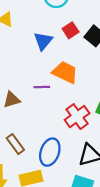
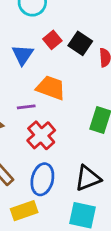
red cross: (77, 117) -> (41, 135), moved

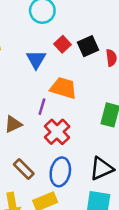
black square: (80, 43) -> (88, 46), turned 35
purple line: (26, 107) -> (42, 107), turned -63

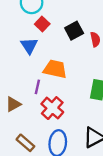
red square: (62, 44) -> (42, 24), moved

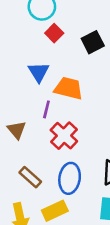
blue triangle: (29, 46) -> (39, 72), moved
brown triangle: (13, 104) -> (17, 130), turned -42

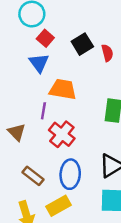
blue triangle: (39, 72) -> (39, 63), moved

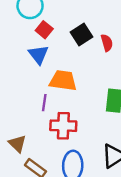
brown triangle: (17, 132) -> (17, 144), moved
red cross: (62, 134) -> (63, 126), turned -35

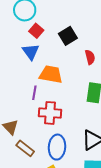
red semicircle: (107, 43) -> (90, 57), moved

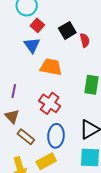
red semicircle: (90, 57) -> (85, 40), moved
purple line: (34, 93) -> (14, 91), moved
red cross: (50, 113) -> (50, 103), turned 30

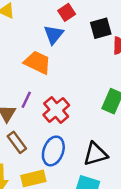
orange trapezoid: (51, 67) -> (37, 62), moved
purple line: (14, 91) -> (26, 100), moved

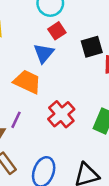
red cross: (56, 110) -> (61, 114), moved

